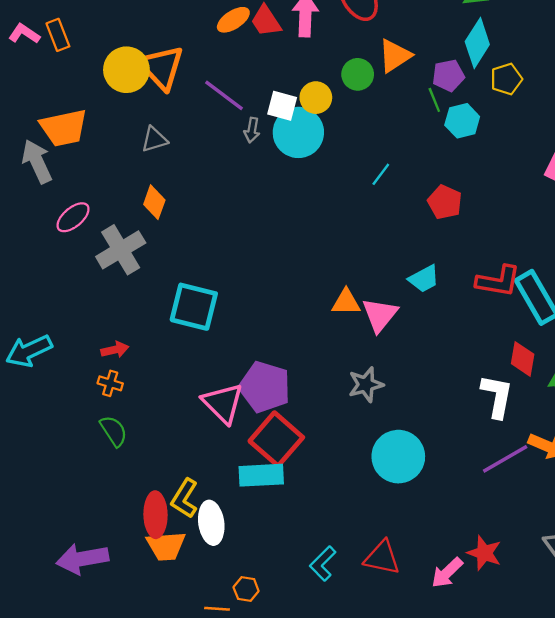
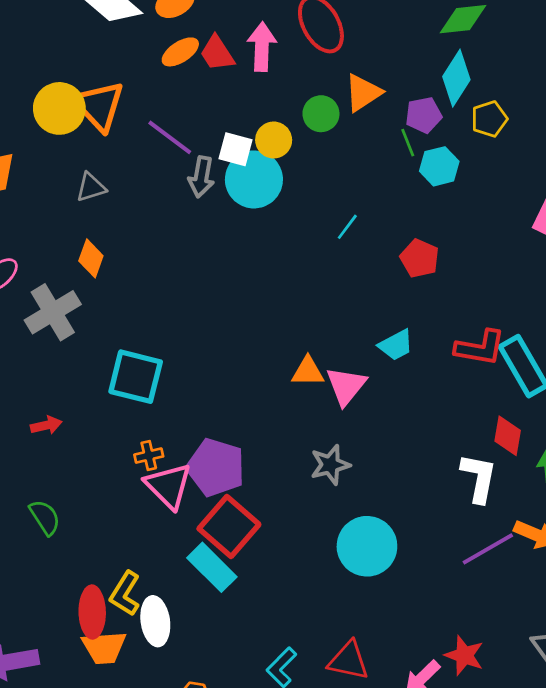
gray arrow: (252, 130) -> (201, 177), size x1.4
orange cross: (110, 383) -> (149, 456), moved, turned -30
cyan rectangle: (261, 475) -> (212, 567), turned 48

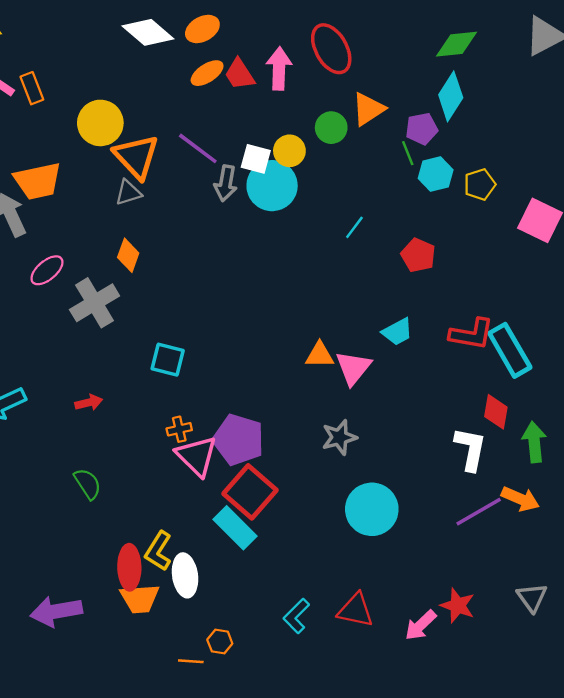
orange triangle: (99, 106) -> (136, 157), moved
yellow pentagon: (489, 119) -> (480, 184), moved
cyan square: (136, 377) -> (168, 360), size x0.7

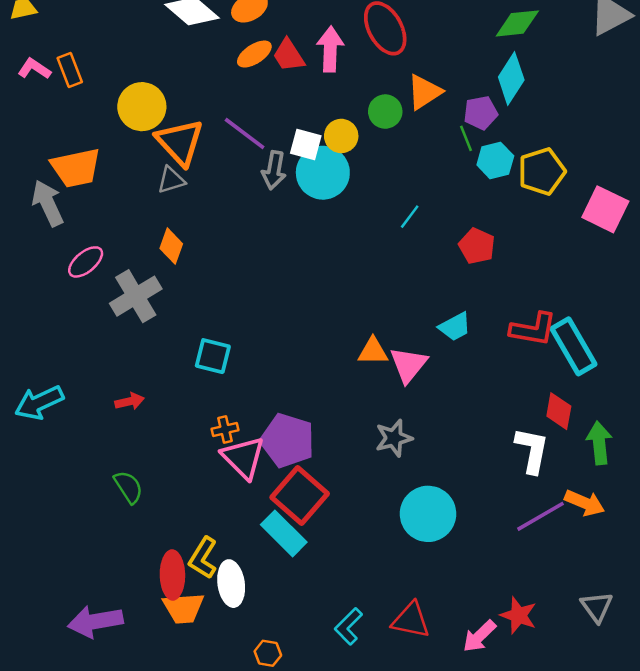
yellow pentagon: (480, 184) -> (542, 171), size x1.4

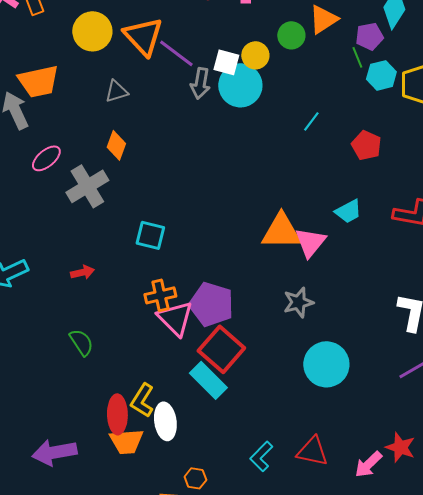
orange triangle: (180, 142) -> (143, 36), moved
orange triangle: (373, 351) -> (281, 231), size x1.6
orange cross: (225, 429) -> (160, 295), size x1.4

